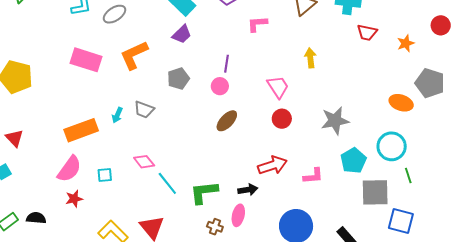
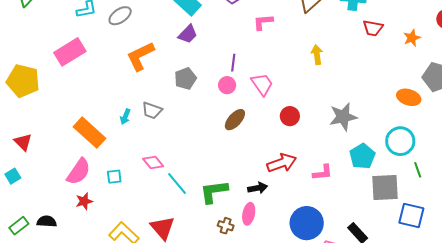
pink rectangle: (86, 60) -> (70, 52), moved, turned -48
pink trapezoid: (278, 87) -> (262, 84), moved
orange rectangle: (81, 130) -> (90, 133), turned 64

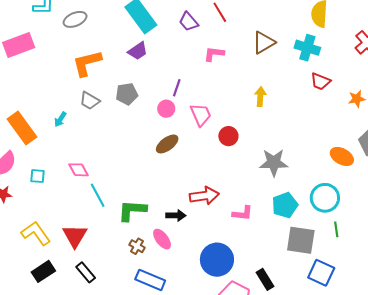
gray trapezoid: (152, 110) -> (90, 101), moved
red circle: (290, 116) -> (228, 136), moved
pink ellipse: (249, 214) -> (162, 239), turned -60

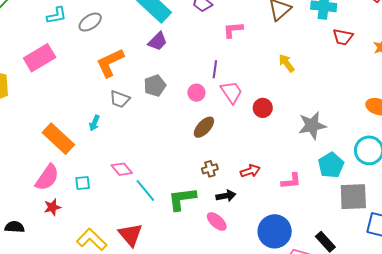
purple line: (177, 88) -> (215, 69), moved
yellow arrow: (260, 97) -> (287, 63), turned -30
red arrow: (204, 196) -> (250, 171), size x0.7
brown cross: (137, 246) -> (210, 169), moved, turned -35

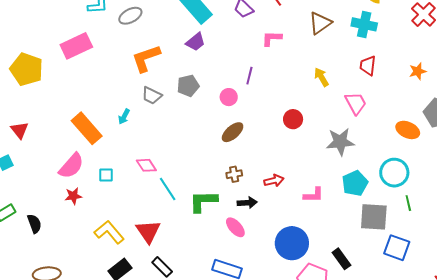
red trapezoid: (343, 37) -> (368, 66), moved, turned 80
pink trapezoid: (232, 92) -> (356, 103), moved
black semicircle: (15, 227) -> (34, 224), moved, turned 60

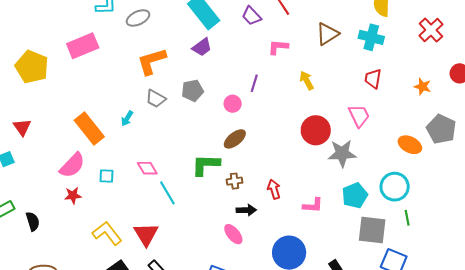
orange star: (418, 71) -> (423, 87), turned 30
yellow arrow: (321, 77) -> (307, 80), moved
red circle: (293, 119) -> (316, 130), moved, size x1.5
red arrow: (274, 181) -> (274, 189), turned -96
green L-shape: (203, 201) -> (206, 165), moved

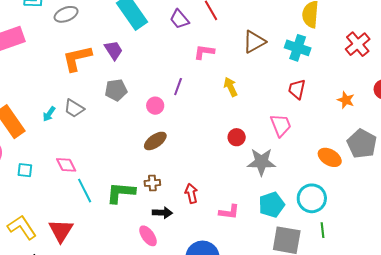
purple trapezoid: (202, 47) -> (114, 50), moved, turned -90
gray trapezoid: (156, 99) -> (74, 108), moved
red circle: (316, 130) -> (237, 137), size x0.6
green L-shape: (206, 165) -> (121, 193), moved

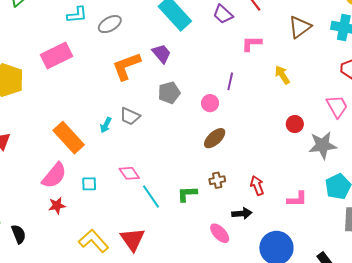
green L-shape: (121, 193) -> (187, 194), size x0.7
black arrow: (162, 213) -> (242, 213), moved

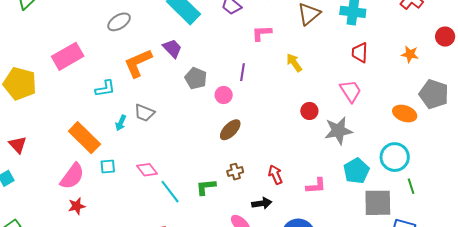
cyan L-shape: (77, 15) -> (105, 89), moved
gray pentagon: (169, 93) -> (196, 78), moved, turned -30
cyan square: (89, 184) -> (108, 167), moved

